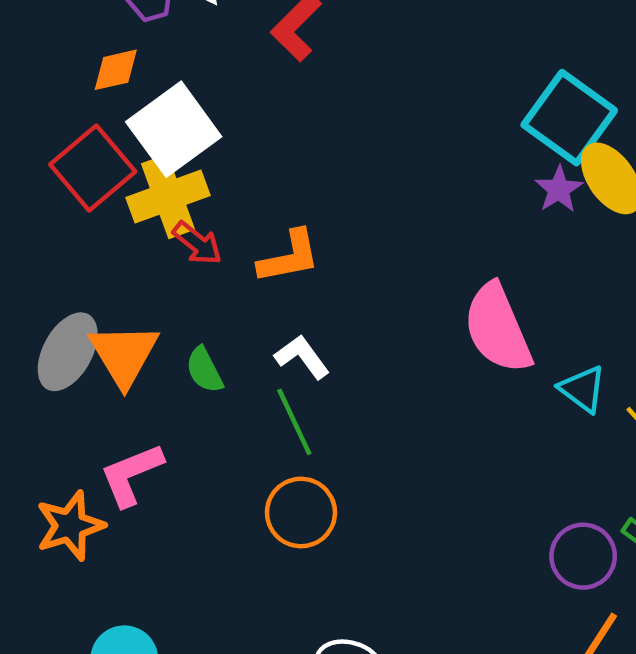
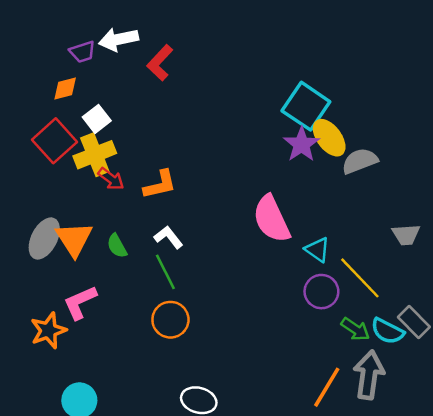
white square: (174, 129) -> (97, 119), size x0.6
purple star: (559, 189) -> (302, 144), size x1.4
purple circle: (583, 556) -> (321, 292), moved

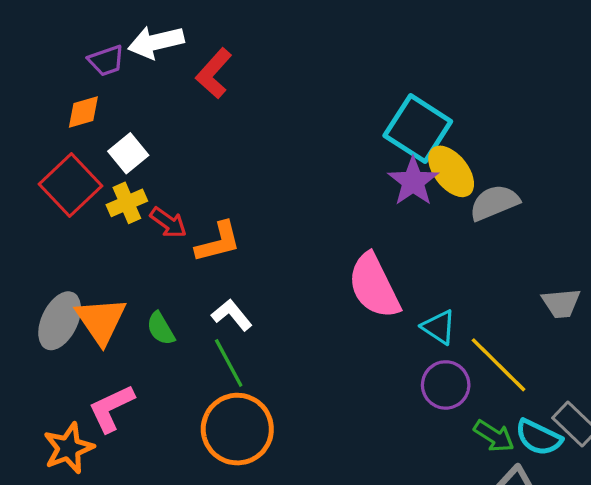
yellow cross: (95, 155) -> (127, 203), size x0.7
red arrow: (111, 179) -> (168, 223), moved
orange circle: (170, 320) -> (237, 429), size x1.4

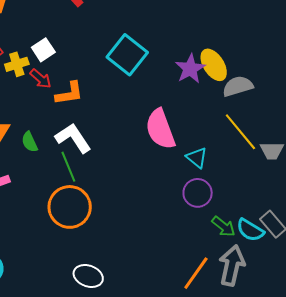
cyan square: (418, 129) -> (127, 55), moved
white square: (128, 153) -> (43, 50), moved
white L-shape: (232, 315) -> (73, 138), size x1.5
yellow line: (499, 365) -> (240, 132), moved

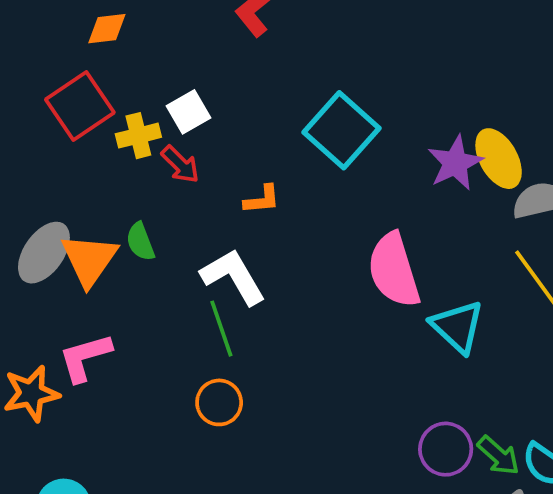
orange L-shape: (69, 93) -> (262, 199), moved, size x0.7
green semicircle: (30, 142) -> (140, 242), moved
cyan triangle: (197, 158) -> (457, 327), size x1.4
purple circle: (198, 193) -> (446, 449), moved
orange circle: (70, 207) -> (219, 402), size x0.6

